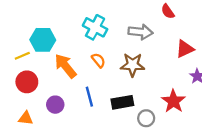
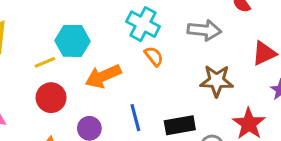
orange semicircle: (98, 60) -> (154, 56), moved
brown star: (133, 65) -> (217, 81), moved
orange arrow: (65, 66) -> (103, 76), turned -75

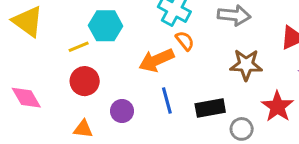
orange arrow: (103, 76) -> (156, 60), moved

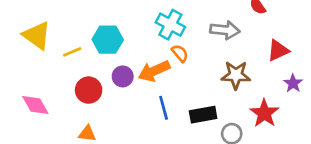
yellow line: (79, 47) -> (72, 52), moved
purple circle: (122, 111) -> (123, 76), moved

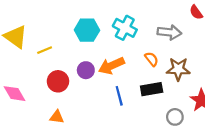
cyan hexagon: (108, 40) -> (87, 30), moved
orange semicircle: (180, 53) -> (152, 59), moved
black rectangle: (203, 115) -> (152, 89), moved

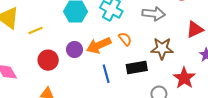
orange semicircle: (152, 59) -> (125, 39), moved

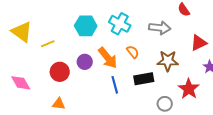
orange arrow: (99, 45) -> (108, 58), turned -105

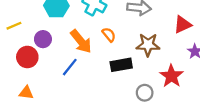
purple circle: (85, 62) -> (43, 39), moved
blue line: (115, 85) -> (70, 67), moved, turned 54

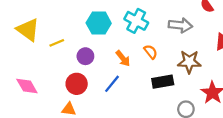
orange arrow: (81, 41) -> (123, 58), size x0.7
red circle: (27, 57) -> (77, 84), moved

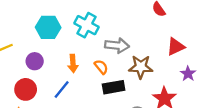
gray arrow: (180, 25) -> (117, 45), moved
orange semicircle: (151, 52) -> (101, 67), moved
orange arrow: (123, 58) -> (73, 63), turned 35

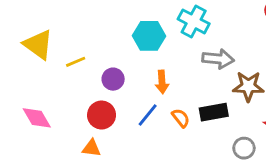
cyan cross: (87, 25) -> (194, 21), moved
cyan hexagon: (48, 27) -> (149, 36), moved
orange semicircle: (101, 67) -> (181, 118), moved

